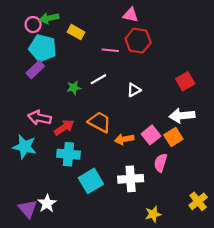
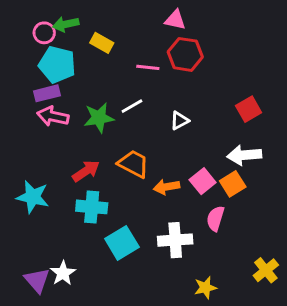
purple rectangle: (35, 70) -> (47, 93), turned 30
green star: (74, 88) -> (99, 118), size x1.5
pink arrow: (39, 118) -> (53, 116), moved

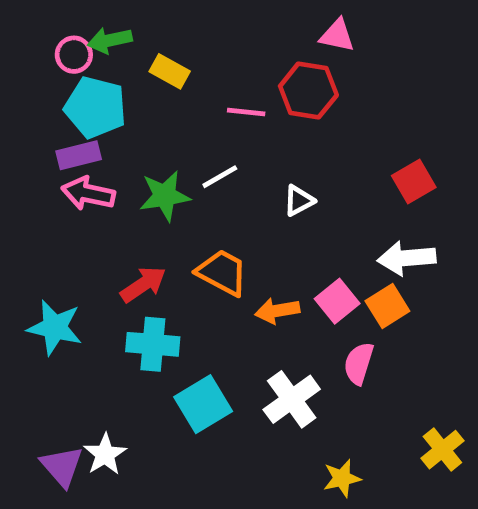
pink triangle: (175, 20) -> (337, 36), moved
white cross: (175, 240) -> (292, 399), turned -32

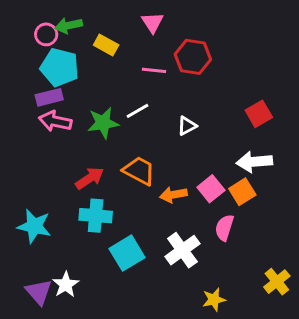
pink triangle: (337, 36) -> (152, 22), moved, turned 45
cyan star: (55, 327) -> (34, 226), moved

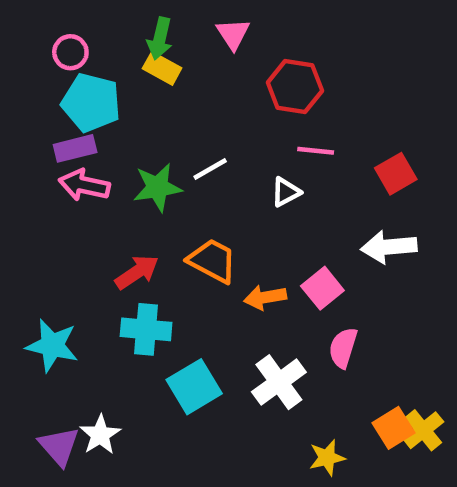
green arrow: (69, 25) -> (160, 38), moved, turned -65
pink line: (154, 70) -> (316, 151), moved
orange square: (242, 192) -> (393, 428), moved

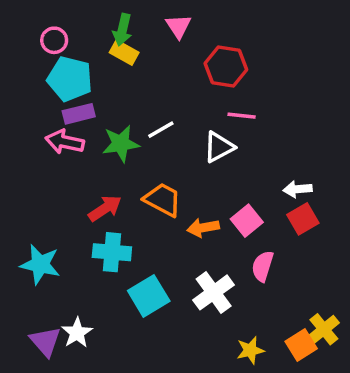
purple rectangle: (75, 148) -> (79, 114), moved
red square: (396, 174) -> (303, 219), moved
white triangle: (286, 192) -> (219, 147), size x1.4
white arrow: (389, 247) -> (298, 189), size x0.7
orange square: (393, 428) -> (301, 345), moved

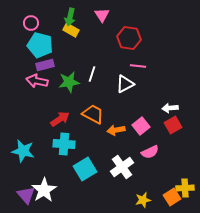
white line: (161, 130) -> (92, 74), turned -42
pink semicircle: (263, 266) -> (150, 152), turned -132
yellow cross: (324, 329) -> (185, 188), turned 36
white star: (77, 333) -> (44, 190), size x1.4

